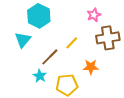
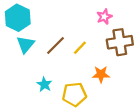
cyan hexagon: (39, 16) -> (18, 18), moved
brown line: (50, 57) -> (55, 45), moved

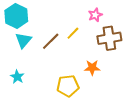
yellow line: (80, 48) -> (73, 33), moved
cyan star: (44, 84) -> (17, 77), moved

